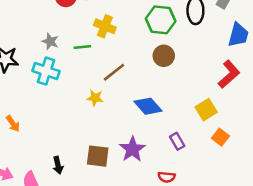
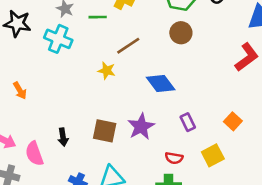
yellow square: (206, 110) -> (213, 155), moved

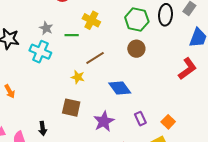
orange square: (233, 121) -> (168, 122), moved
brown square: (105, 131) -> (71, 108), moved

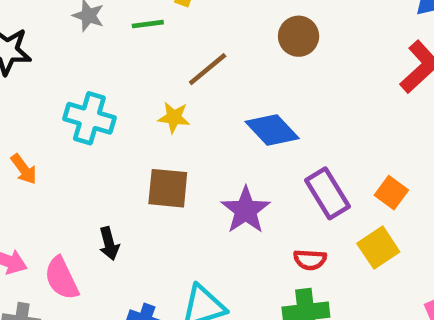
cyan cross: (40, 52) -> (89, 118), moved
purple rectangle: (140, 119) -> (328, 193), size x1.5

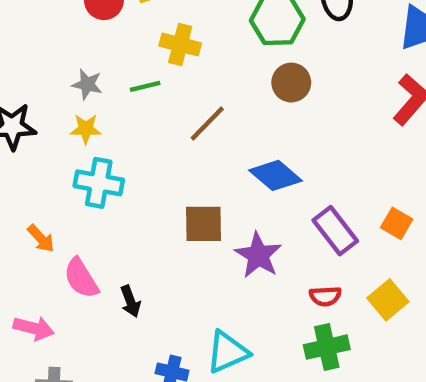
yellow star: (174, 117) -> (86, 129), moved
brown square: (168, 188) -> (203, 224), moved
yellow square: (378, 248) -> (388, 300), moved
pink semicircle: (61, 278) -> (81, 278), moved

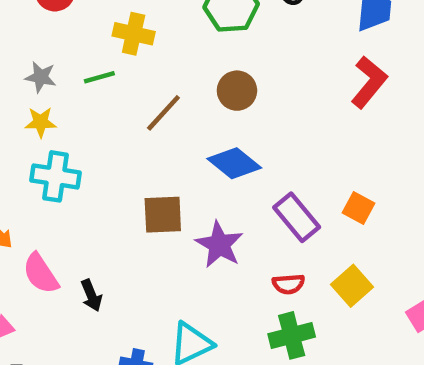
brown circle: (291, 83) -> (237, 91), moved

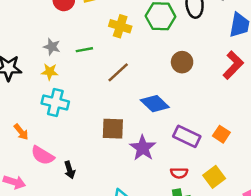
yellow cross: (134, 34) -> (120, 26), moved
brown circle: (237, 91) -> (182, 62), moved
purple rectangle: (297, 217) -> (187, 136), turned -30
pink semicircle: (41, 274) -> (43, 155), turned -30

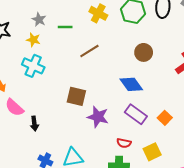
blue diamond: (155, 104) -> (131, 84), moved
purple star: (143, 148) -> (98, 117), turned -30

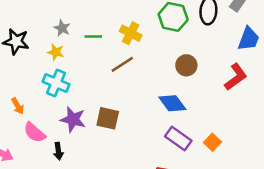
yellow cross: (98, 13) -> (131, 33), moved
purple star: (98, 117) -> (73, 119), moved

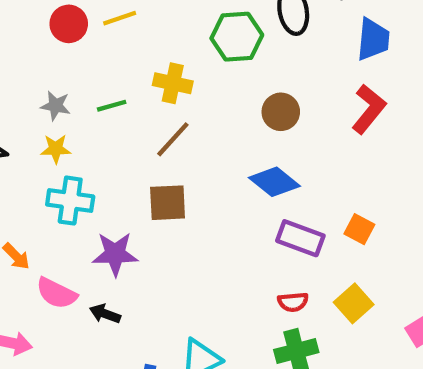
brown square: (108, 118) -> (168, 203), moved
black arrow: (58, 151) -> (105, 314), turned 133

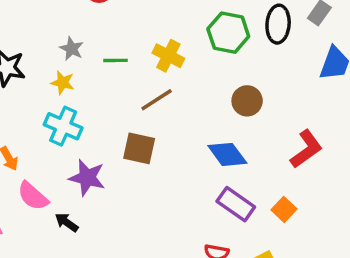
red L-shape: (369, 109) -> (306, 149), moved

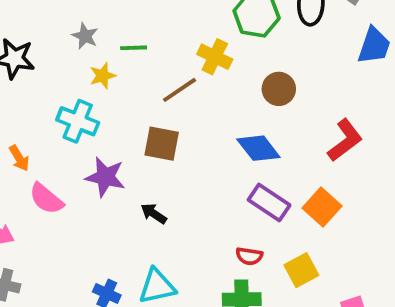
yellow cross: (168, 56) -> (215, 57), moved
yellow star: (63, 83) -> (103, 76), moved, turned -30
orange square: (284, 209) -> (322, 207), size x1.4
black arrow: (67, 222) -> (154, 214), moved

